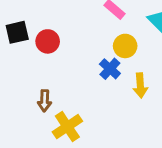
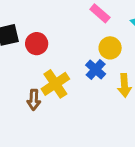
yellow cross: (67, 127) -> (55, 84), moved

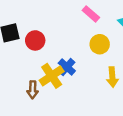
blue cross: (96, 70) -> (67, 67), moved

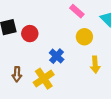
yellow cross: (52, 76) -> (44, 79), moved
brown arrow: (33, 90) -> (17, 74), moved

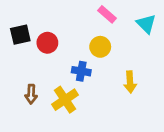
yellow circle: (84, 37) -> (100, 47), moved
blue cross: (57, 56) -> (81, 71), turned -32

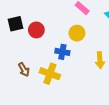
brown arrow: (31, 94) -> (24, 70), turned -32
yellow cross: (65, 100) -> (50, 74), turned -36

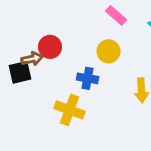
black square: (16, 24) -> (20, 72), moved
brown arrow: (24, 70) -> (32, 59), moved, turned -72

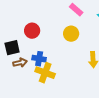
brown arrow: (32, 59) -> (20, 63), moved
blue cross: (88, 78) -> (39, 59), moved

